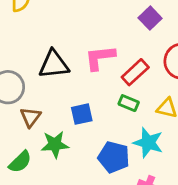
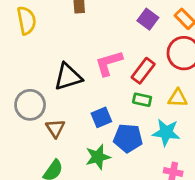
green star: (55, 144) -> (98, 157), moved
blue pentagon: (114, 157) -> (128, 138), moved

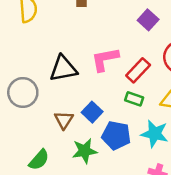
blue square: (101, 117) -> (92, 112), turned -30
brown triangle: (55, 128) -> (64, 120), moved

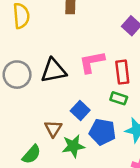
red rectangle: (138, 70) -> (122, 72), turned -50
gray circle: (23, 93) -> (17, 75), moved
brown triangle: (64, 120) -> (53, 129), moved

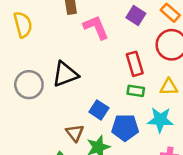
pink L-shape: (92, 62) -> (96, 27), moved, turned 88

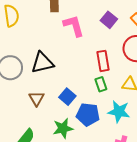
green rectangle: (136, 91) -> (101, 84), turned 56
brown triangle: (75, 133) -> (37, 99), moved

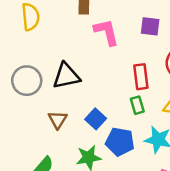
purple square: (109, 20) -> (150, 26), turned -35

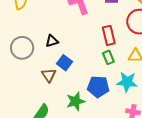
black triangle: (66, 76) -> (52, 41), size x0.6
blue square: (96, 119) -> (64, 63), moved

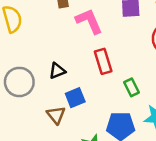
red rectangle: (109, 35) -> (103, 61), moved
blue square: (64, 63) -> (75, 98), turned 35

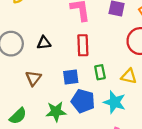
blue square: (75, 98) -> (71, 77), moved

